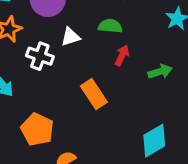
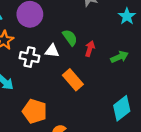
green semicircle: (110, 26) -> (70, 38), moved, turned 56
white triangle: (70, 37) -> (52, 51), moved, turned 32

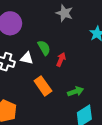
green arrow: (119, 57) -> (75, 91), moved

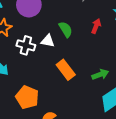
red arrow: (61, 59) -> (96, 26), moved

